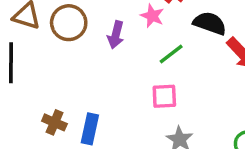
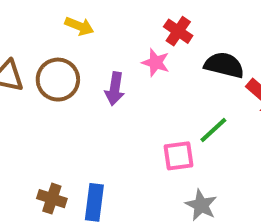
green line: (171, 54) -> (213, 130), moved

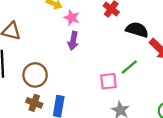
pink star: (156, 63) -> (72, 18), moved
brown circle: (58, 80) -> (35, 75), moved

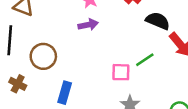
purple arrow: (73, 41) -> (88, 25), turned -120
brown cross: (34, 103) -> (18, 84), moved

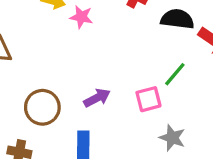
purple arrow: (88, 25) -> (97, 98), moved

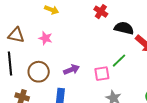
pink star: (81, 17) -> (45, 38), moved

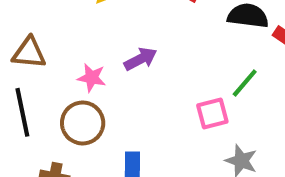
pink star: (45, 38) -> (92, 78), moved
purple arrow: (72, 70) -> (141, 59), moved

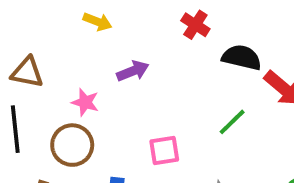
purple arrow: (141, 59) -> (133, 71), moved
pink square: (212, 114) -> (164, 151), moved

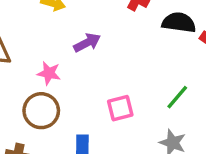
green line: (232, 122) -> (177, 97), moved

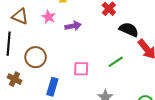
pink star: (49, 73) -> (49, 17), moved
green line: (177, 97) -> (116, 62), moved

